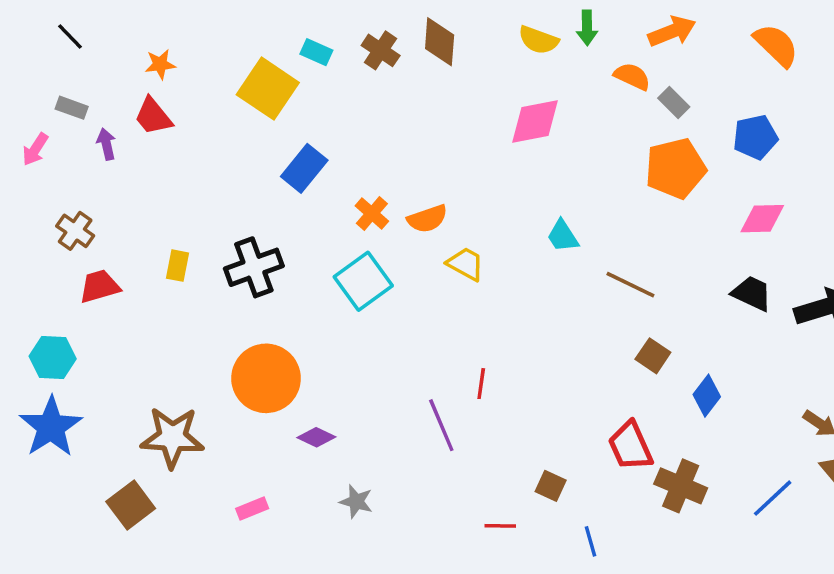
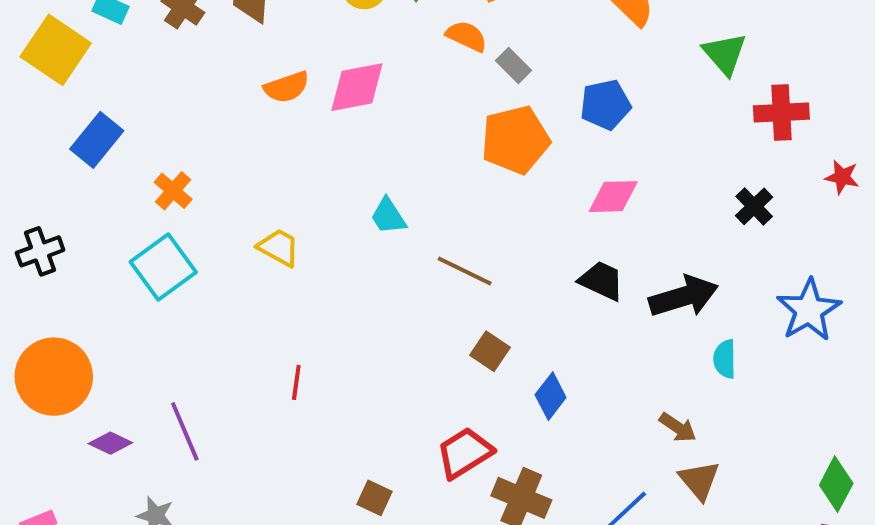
orange semicircle: (427, 219) -> (287, 87), moved
black cross: (254, 267) -> (40, 251), size x0.7
purple line: (441, 425) -> (185, 431), moved
red trapezoid: (630, 446) -> (465, 453), turned 82

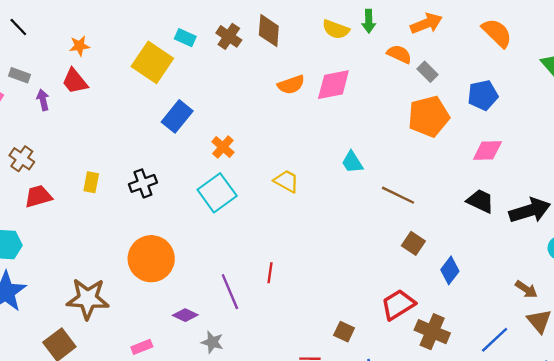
red line: (296, 382) -> (270, 273), moved
purple diamond: (110, 443) -> (185, 315), moved

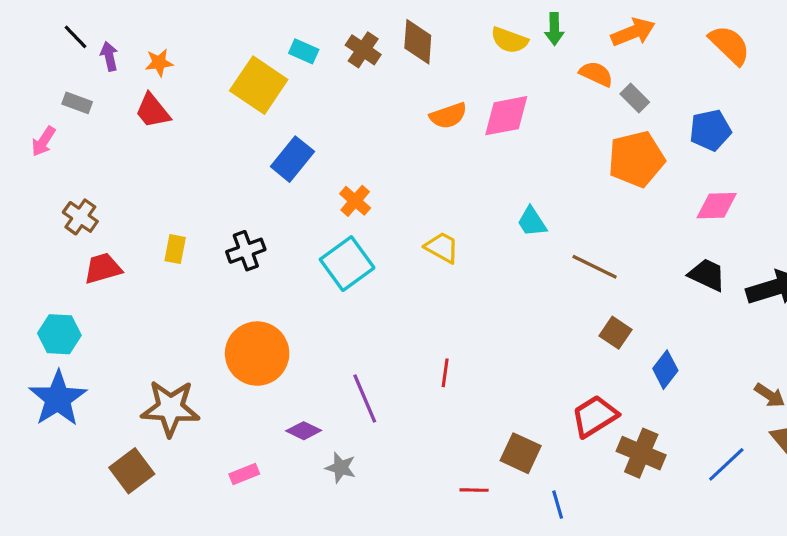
purple arrow: (43, 100) -> (109, 56), moved
red line: (270, 273) -> (445, 373), moved
brown square: (344, 332) -> (521, 453), size x1.4

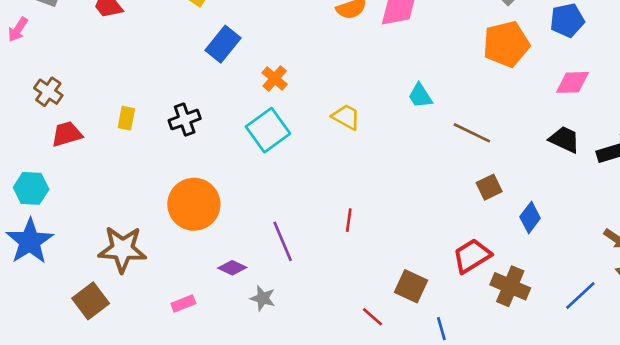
brown square: (615, 333) -> (489, 187), turned 30
red line: (474, 490) -> (373, 317), turned 40

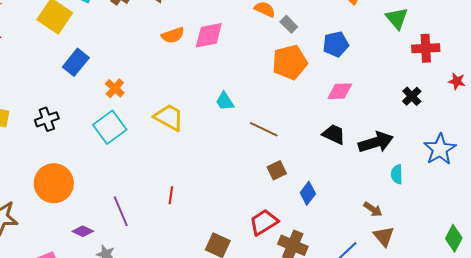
yellow trapezoid: (346, 117) -> (169, 117), size x1.4

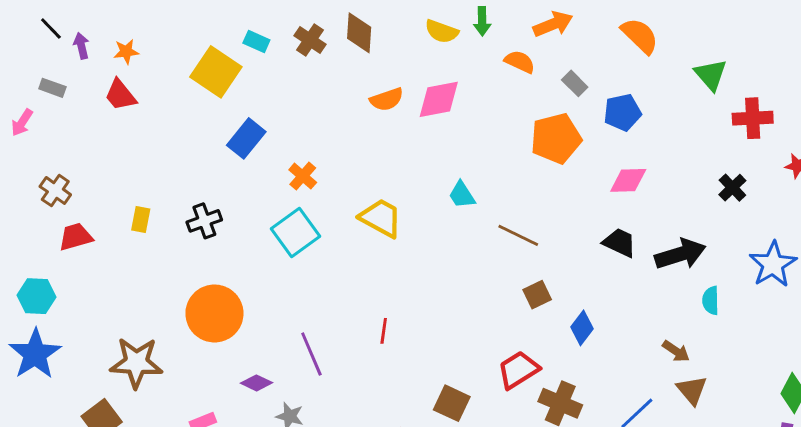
gray rectangle: (289, 24) -> (575, 83), moved

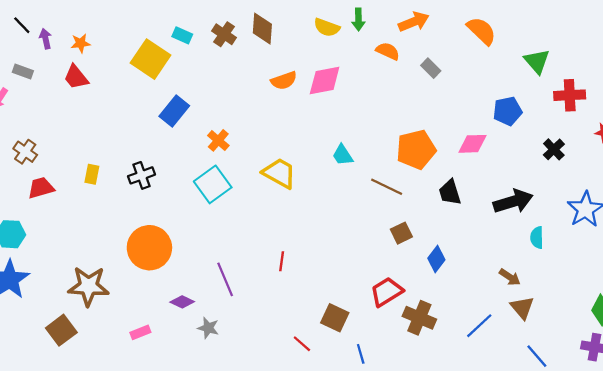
blue pentagon: (622, 112) -> (508, 111), moved
orange pentagon: (556, 138) -> (416, 149), moved
black trapezoid: (620, 243) -> (450, 192), moved, turned -132

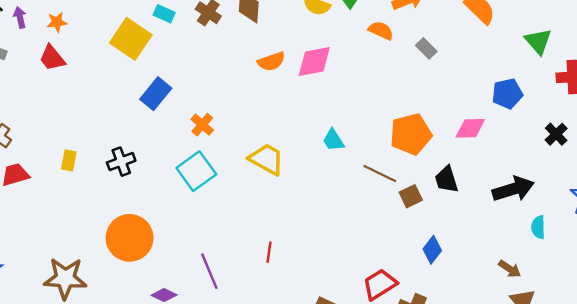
brown square: (401, 233) -> (411, 196), moved

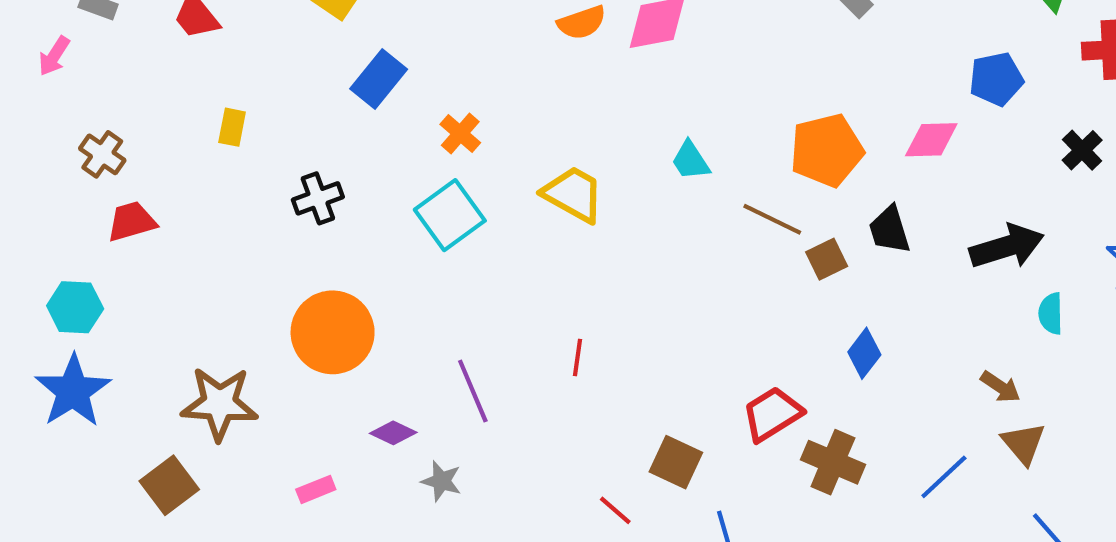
yellow rectangle: (69, 160) -> (232, 127), moved

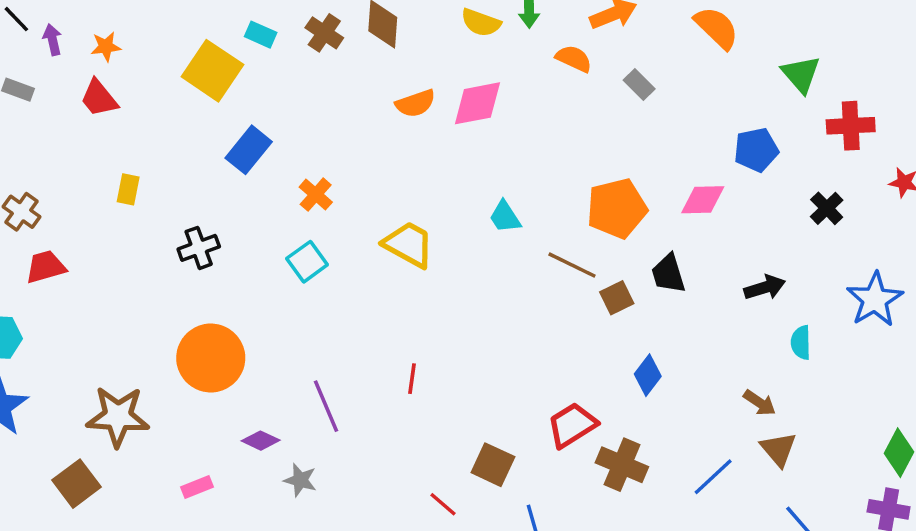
cyan square: (450, 215) -> (307, 262), size x0.7
black arrow: (1007, 247) -> (765, 287), size x0.7

